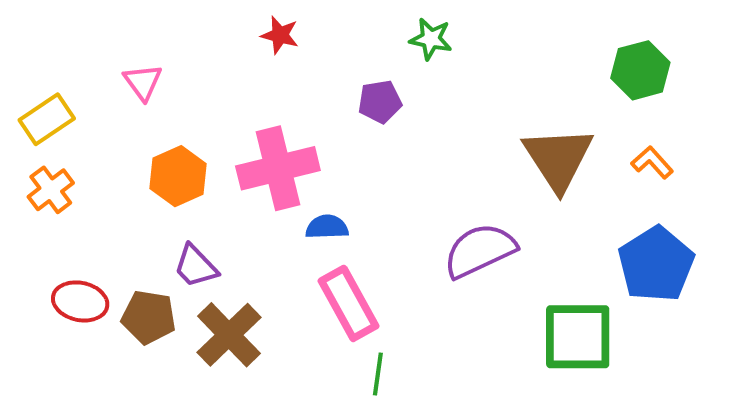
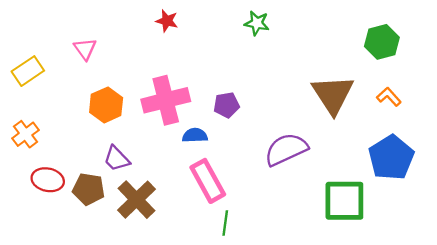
purple pentagon: (380, 102) -> (226, 105), moved
orange cross: (51, 190) -> (25, 134), moved

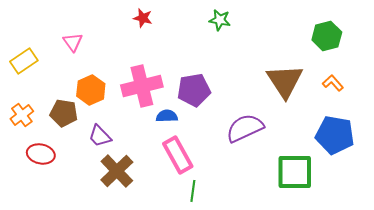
purple pentagon: (226, 105) -> (194, 90), size x1.5
blue pentagon: (391, 158) -> (335, 135), turned -30
brown pentagon: (89, 189) -> (64, 113), moved

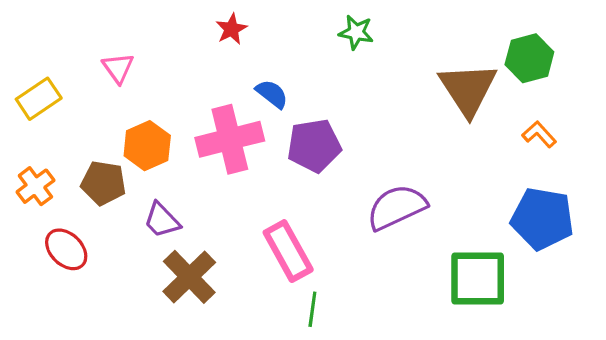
red star: (143, 18) -> (231, 29), turned 30
brown triangle: (285, 81) -> (468, 89), moved
blue semicircle: (167, 116) -> (272, 94), moved, turned 40
red ellipse: (41, 154) -> (66, 249), turned 32

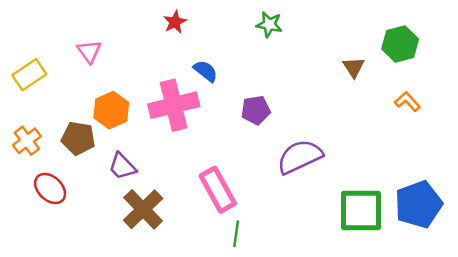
brown triangle: (468, 89) -> (354, 67), size x0.5
purple pentagon: (314, 146) -> (256, 110), moved, size x0.7
blue pentagon: (542, 219) -> (418, 204), moved, turned -30

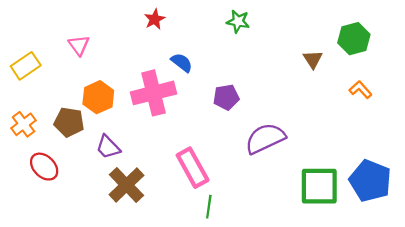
blue pentagon: (418, 204) -> (370, 181), turned -30

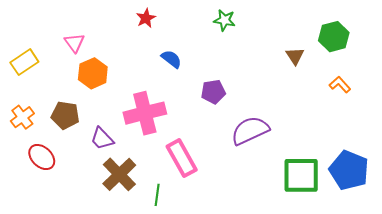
pink cross: (154, 93) -> (145, 113), moved
orange hexagon: (98, 97) -> (93, 73), moved
green line: (209, 207) -> (157, 195), moved

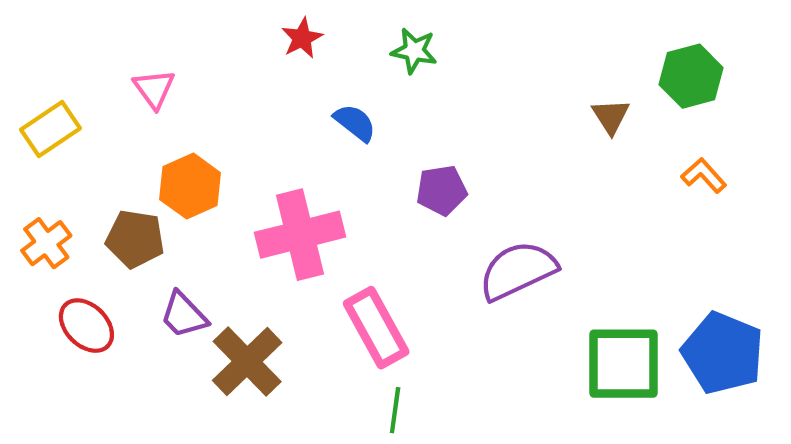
green star: (224, 20) -> (414, 51), moved
orange hexagon: (93, 73) -> (190, 186), moved
purple trapezoid: (102, 139) -> (184, 315), moved
green line: (157, 195) -> (395, 410), moved

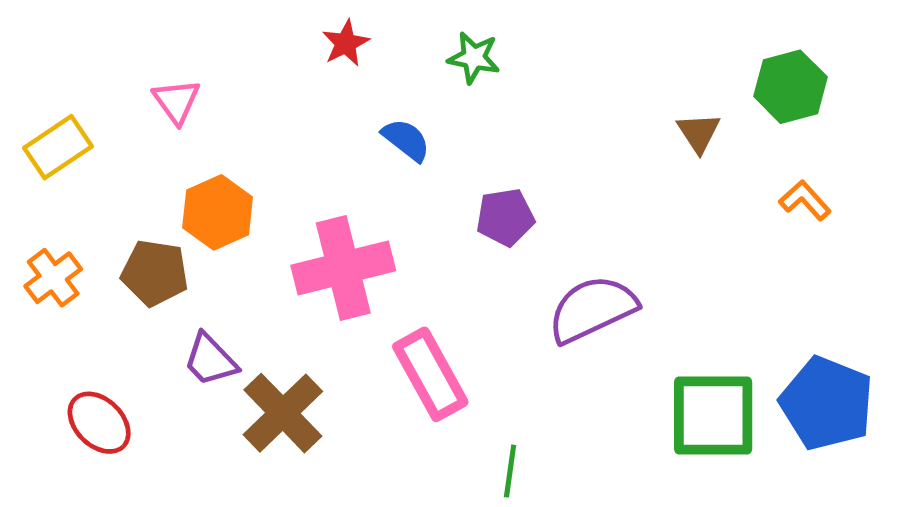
red ellipse: (86, 326) -> (99, 423), moved
green line: (395, 410) -> (510, 471), moved

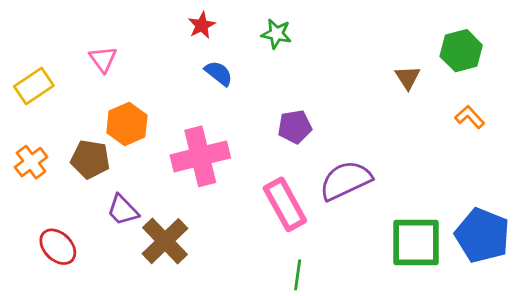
blue semicircle: (406, 140) -> (219, 73), moved
pink rectangle: (430, 374) -> (285, 204), moved

